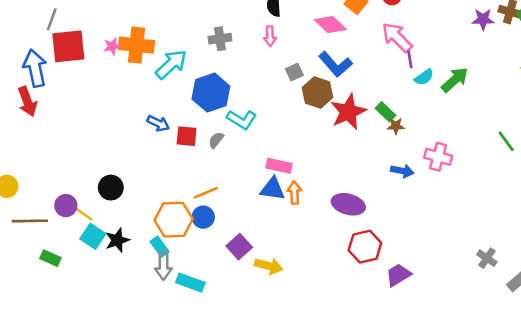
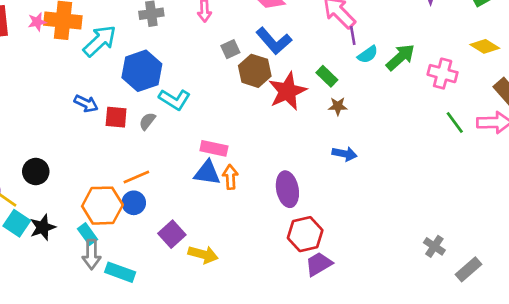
green rectangle: (386, 112) -> (327, 76), moved
pink cross: (438, 157) -> (443, 74), moved
purple ellipse: (348, 204) -> (287, 189), turned 64
purple trapezoid: (398, 275) -> (319, 264), moved

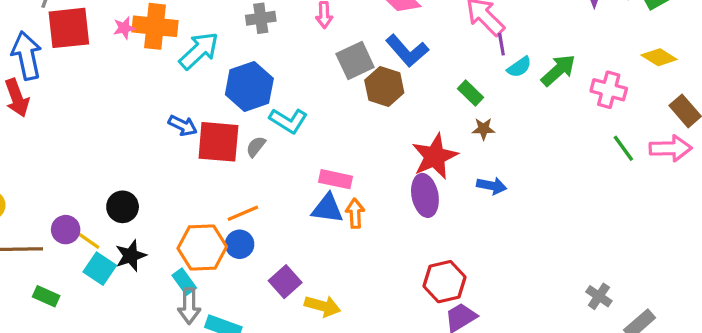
gray square: (230, 49) -> (355, 60), size x1.6
red star: (287, 91) -> (435, 156), moved
red square: (116, 117) -> (218, 142), size x1.6
purple ellipse: (287, 189) -> (425, 195), moved
black star: (43, 227) -> (131, 256), moved

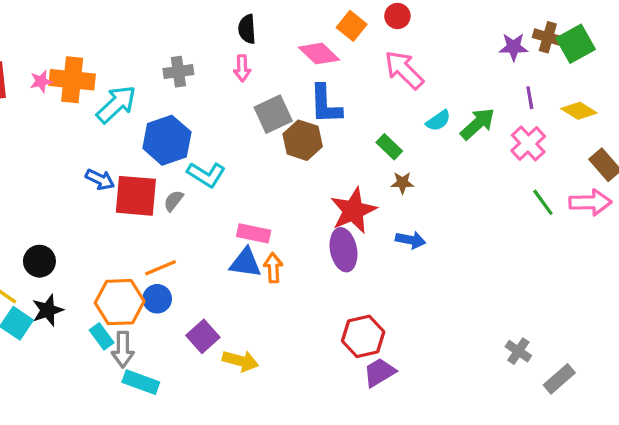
purple line: (501, 44) -> (530, 98), moved
blue L-shape: (407, 51) -> (326, 104), turned 39
pink cross: (609, 90) -> (528, 143), turned 32
gray arrow: (189, 306) -> (123, 349), moved

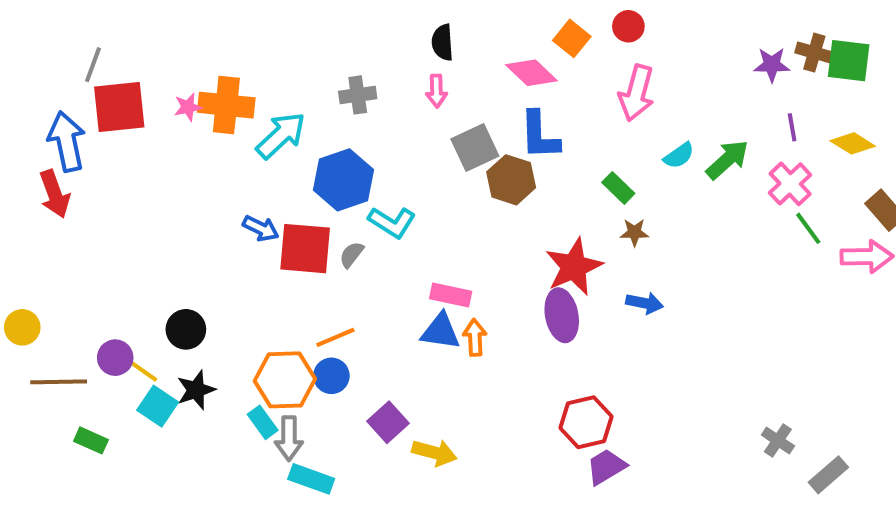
green square: (576, 44) -> (849, 61), turned 36
pink arrow: (404, 70) -> (636, 93), turned -120
green line: (543, 202) -> (808, 228), moved

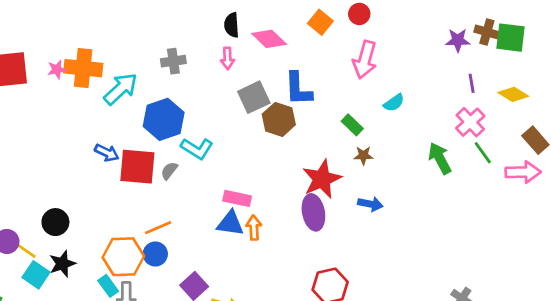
pink diamond: (531, 73) -> (269, 39), moved
green arrow: (727, 160) -> (440, 158), moved, turned -76

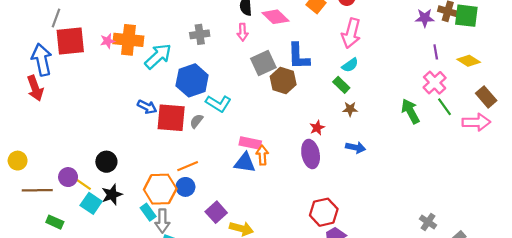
cyan semicircle: (394, 103) -> (350, 65), moved
red star: (322, 179) -> (317, 128), size x0.5
orange arrow: (254, 228) -> (262, 155), moved

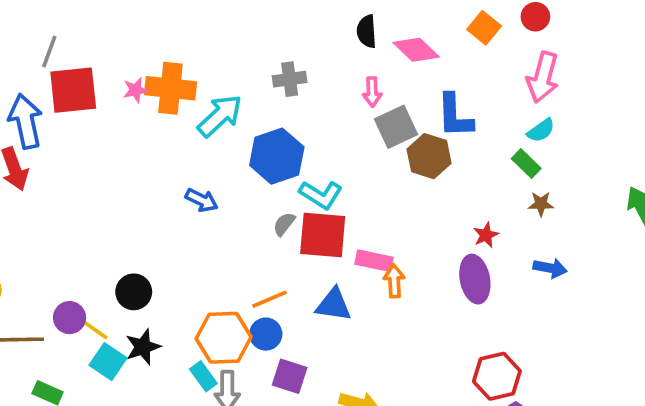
pink arrow: (243, 32) -> (372, 92), moved
red square: (171, 118) -> (323, 235), moved
blue triangle: (245, 163) -> (334, 305), moved
purple square: (216, 212) -> (290, 376), moved, turned -30

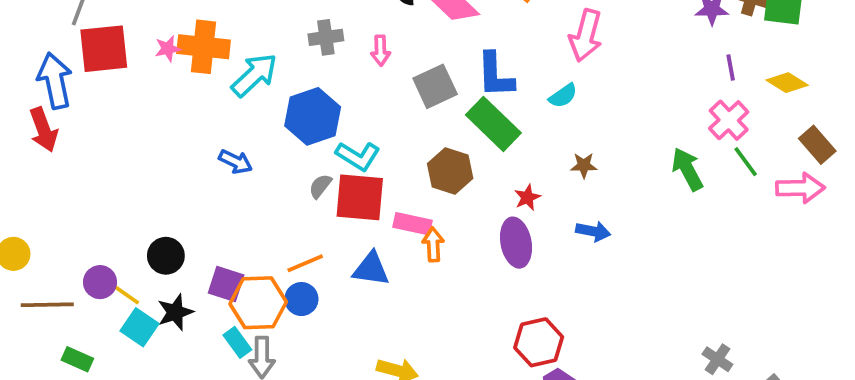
pink arrow: (372, 92) -> (380, 51), moved
cyan semicircle: (541, 130) -> (563, 96), moved
brown hexagon: (429, 156) -> (450, 171), moved
green rectangle: (526, 163) -> (493, 124), moved, size x1.8
purple square: (290, 376) -> (226, 284), moved

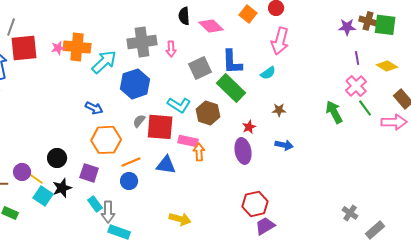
gray cross: (326, 37) -> (142, 42), size x1.6
cyan L-shape: (358, 156) -> (179, 105), moved
orange hexagon: (258, 303) -> (106, 140), moved

